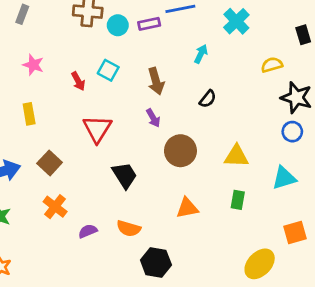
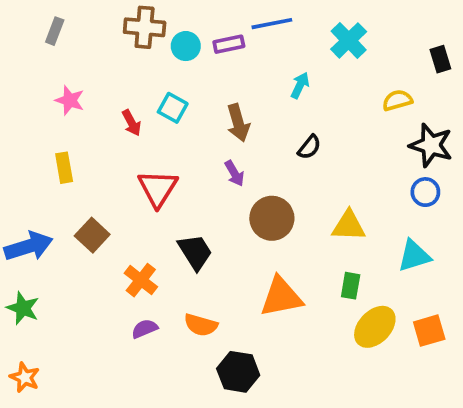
orange cross: (55, 207) -> (141, 280), moved
orange triangle: (187, 208) -> (281, 297), size x1.4
yellow ellipse: (260, 264) -> (375, 327), moved

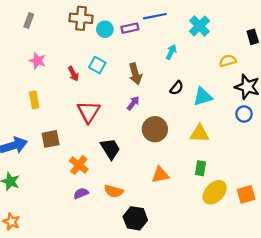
purple arrow: (234, 173) -> (133, 103), turned -112
brown square: (92, 235) -> (51, 139), turned 36
cyan triangle: (414, 256) -> (203, 97), moved
orange triangle: (281, 297) -> (160, 175), size x0.7

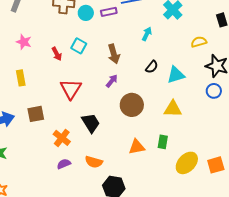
green rectangle: (201, 168) -> (163, 142), moved

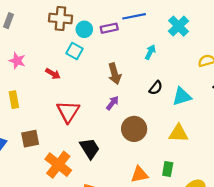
cyan square: (79, 46) -> (75, 51), moved
red arrow: (57, 54) -> (53, 74), turned -32
orange cross: (62, 138) -> (58, 165), size x1.4

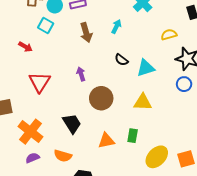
brown arrow: (115, 74) -> (86, 33), moved
black semicircle: (156, 88) -> (121, 60), turned 88
purple arrow: (112, 103) -> (81, 74), turned -56
black trapezoid: (90, 148) -> (72, 123), moved

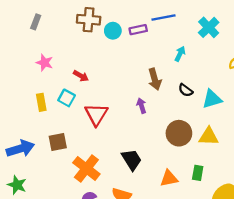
cyan square: (46, 25) -> (67, 98), moved
brown arrow: (86, 33) -> (155, 79), moved
brown circle: (101, 98) -> (179, 133), moved

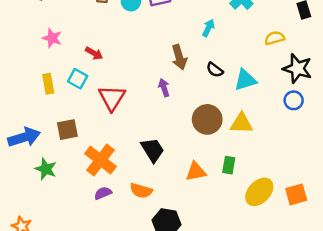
green star: (17, 185) -> (46, 169), moved

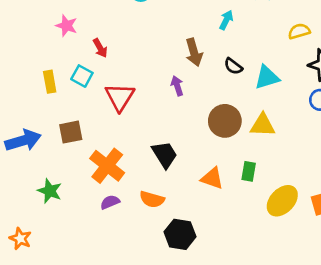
pink star: (52, 38) -> (67, 26), moved
red arrow: (94, 53) -> (100, 48), turned 30
green star: (46, 169) -> (50, 191), moved
orange triangle: (196, 172) -> (212, 178), turned 30

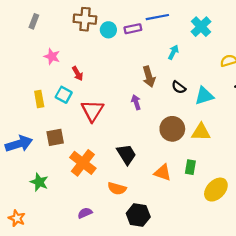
purple semicircle: (110, 202) -> (85, 213), moved

